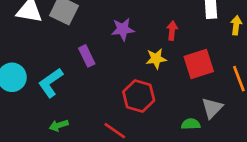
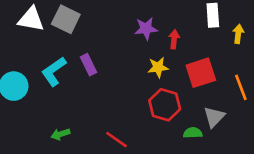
purple star: (123, 29) -> (146, 29), moved
cyan L-shape: (51, 83) -> (54, 71), moved
red hexagon: (139, 96) -> (165, 105), moved

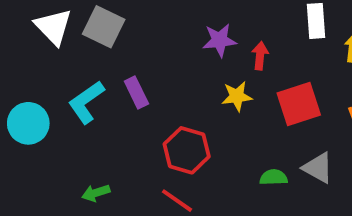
white triangle: (31, 19) -> (53, 27), turned 36
red hexagon: (165, 105) -> (187, 150), moved
gray triangle: (214, 117) -> (318, 168), turned -45
green semicircle: (193, 133) -> (274, 177), moved

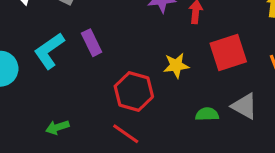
yellow star: (237, 96) -> (176, 65), moved

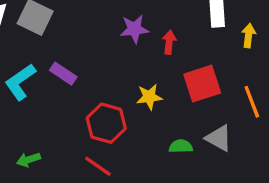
purple rectangle: (92, 43) -> (63, 74), turned -30

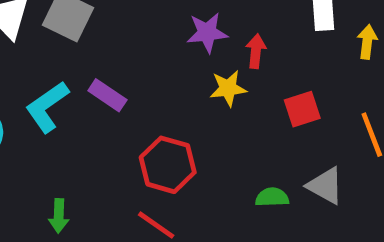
red square: (202, 84) -> (302, 109), size x0.7
yellow star: (149, 97) -> (228, 88), moved
green arrow: (29, 160) -> (59, 216), turned -70

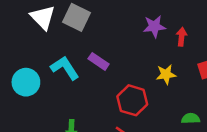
yellow star: (228, 88) -> (166, 74), moved
cyan L-shape: (47, 107) -> (65, 68), turned 92

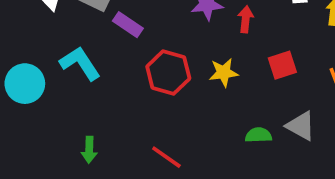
purple rectangle: (99, 61) -> (128, 25), moved
red hexagon: (132, 100) -> (168, 73), moved

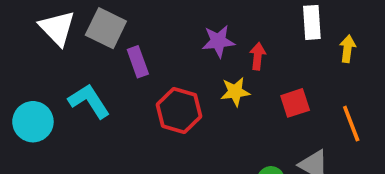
purple rectangle: (128, 25) -> (138, 62), turned 36
yellow star: (224, 73) -> (235, 92), moved

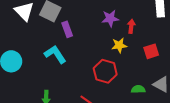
cyan L-shape: (89, 101) -> (55, 54), moved
red hexagon: (179, 110) -> (105, 71), moved

